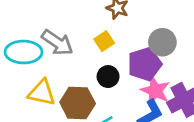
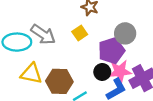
black circle: (108, 77) -> (102, 72), moved
pink star: (155, 91) -> (120, 71), turned -30

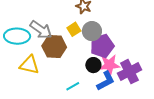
gray circle: (125, 33) -> (92, 31), moved
brown hexagon: (59, 81) -> (54, 47), moved

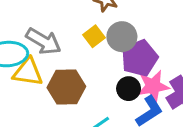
brown hexagon: (54, 47) -> (66, 87), moved
yellow triangle: (29, 65) -> (28, 72), moved

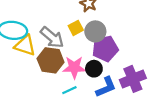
gray arrow: (43, 41) -> (52, 37), moved
pink star: (153, 86) -> (74, 67), moved

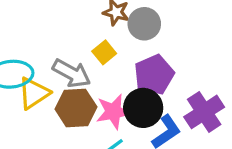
gray circle: (95, 31) -> (144, 24), moved
yellow triangle: (25, 45) -> (34, 93), turned -40
black circle: (94, 69) -> (143, 108), size x1.5

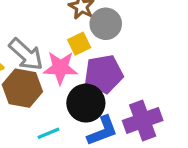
yellow square: (104, 52) -> (79, 44), moved
pink star: (113, 112) -> (60, 68), moved

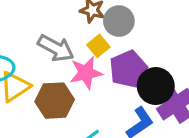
gray arrow: (26, 54) -> (56, 48), moved
black circle: (86, 103) -> (156, 86), moved

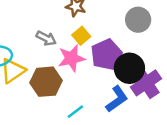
gray circle: (119, 21) -> (138, 20), moved
gray arrow: (56, 48) -> (46, 38), size x0.7

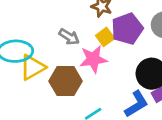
purple pentagon: (106, 55) -> (127, 29), moved

